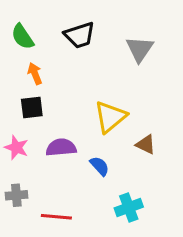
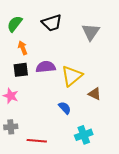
green semicircle: (23, 37) -> (15, 24), turned 72
purple semicircle: (61, 148) -> (46, 67), moved

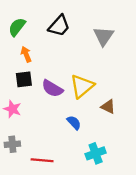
black trapezoid: (52, 23) -> (59, 26), turned -30
purple semicircle: (46, 67) -> (52, 88), moved, turned -144

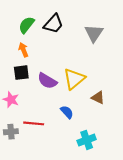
green semicircle: (17, 27) -> (26, 25), moved
red line: (42, 160) -> (34, 123), moved

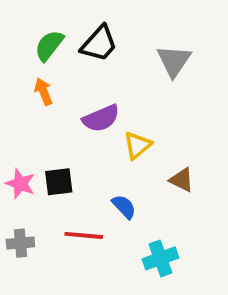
black square: (21, 73) -> (59, 182), moved
yellow triangle: (74, 79) -> (137, 145), size x0.7
purple semicircle: (47, 81) -> (101, 118), moved, turned -54
red line: (34, 123) -> (84, 235), moved

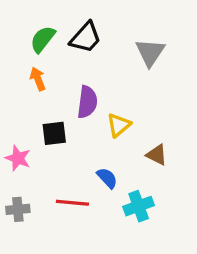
purple semicircle: (101, 118) -> (87, 102), turned -60
black square: (59, 182) -> (54, 133), moved
cyan cross: (160, 258) -> (139, 206), moved

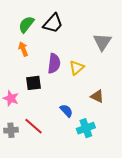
gray triangle: (150, 52) -> (102, 42), moved
yellow triangle: (119, 125) -> (77, 68), moved
red line: (72, 203) -> (34, 126), moved, turned 36

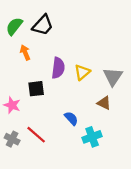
black trapezoid: (53, 23) -> (43, 25), moved
green semicircle: (26, 24) -> (14, 26), moved
gray triangle: (102, 42) -> (113, 77), moved
gray cross: (11, 130) -> (12, 139), turned 32

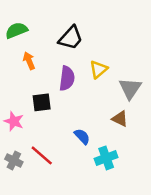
black trapezoid: (43, 25) -> (71, 38), moved
green semicircle: (14, 26) -> (16, 30), turned 30
yellow triangle: (82, 72) -> (99, 69), moved

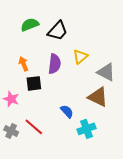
green semicircle: (16, 30) -> (30, 25), moved
orange arrow: (29, 61) -> (24, 64), moved
gray triangle: (130, 88) -> (106, 72), turned -36
brown triangle: (120, 119) -> (98, 97), size x1.5

